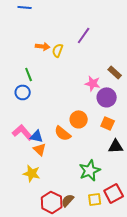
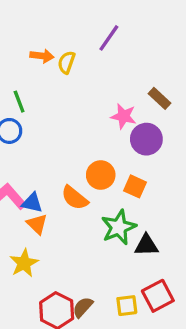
orange square: (108, 123) -> (135, 186), moved
black triangle: (116, 146) -> (146, 245), moved
green star: (90, 170) -> (119, 227), moved
yellow star: (32, 173) -> (24, 263), turned 30

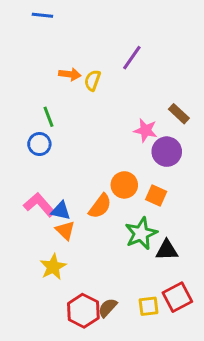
orange semicircle: (75, 198) -> (100, 206), turned -92

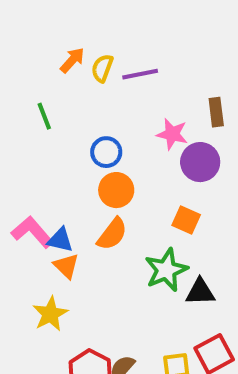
purple line: (132, 58) -> (140, 74), moved, turned 44
orange arrow: (70, 74) -> (72, 60), turned -55
brown rectangle: (179, 114) -> (216, 112), turned 40
blue circle: (39, 144) -> (106, 152), moved
orange circle: (124, 185) -> (116, 190), moved

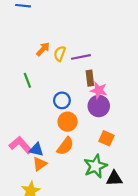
brown rectangle: (216, 112) -> (90, 78), moved
purple circle: (200, 162) -> (99, 106), moved
orange triangle: (66, 266) -> (40, 164), turned 40

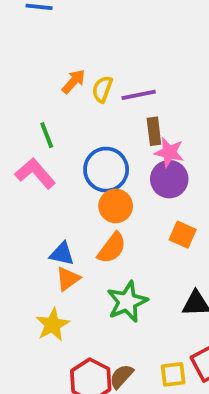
blue circle: (62, 100) -> (106, 170), size x1.5
pink L-shape: (21, 145) -> (35, 173), moved
green star: (95, 166) -> (127, 302), moved

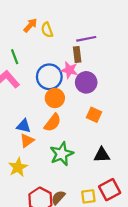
yellow semicircle: (102, 89) -> (47, 30), turned -40
purple line: (139, 95) -> (86, 39), moved
pink star: (169, 152) -> (69, 70), moved

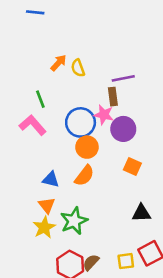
orange triangle: (27, 140) -> (47, 205), moved, turned -32
green star: (62, 154) -> (74, 221), moved

